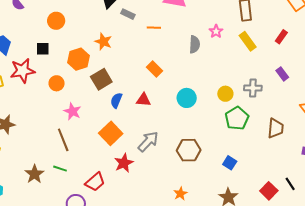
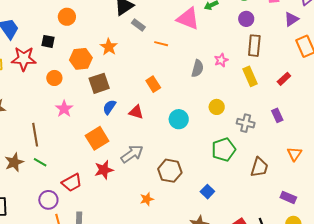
yellow circle: (225, 94) -> (217, 107), moved
brown line: (63, 140) -> (35, 135), moved
orange star: (180, 194) -> (147, 199), moved

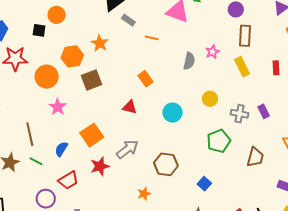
black square: (48, 41) -> (39, 30), moved
orange circle: (54, 78) -> (47, 77), size x1.5
red rectangle: (284, 79) -> (276, 68), turned -48
blue semicircle: (109, 107) -> (61, 149), moved
purple rectangle: (277, 115) -> (264, 111), moved

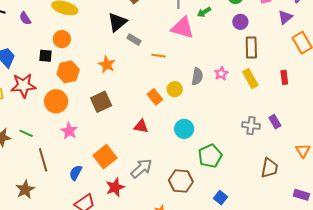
pink star: (212, 52) -> (221, 74), moved
orange hexagon: (72, 56) -> (68, 72), moved
yellow circle: (210, 99) -> (175, 89), moved
green pentagon: (219, 141) -> (210, 156), moved
green line: (36, 161) -> (26, 133), moved

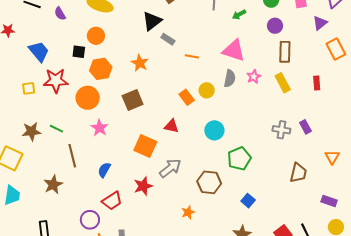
pink triangle: (183, 28) -> (234, 51), moved
orange square: (105, 157) -> (145, 146), moved, turned -30

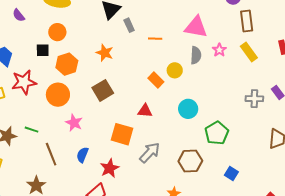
gray rectangle: (168, 39) -> (129, 25), turned 40
blue semicircle: (104, 170) -> (82, 155), moved
red star: (143, 186) -> (110, 168), moved

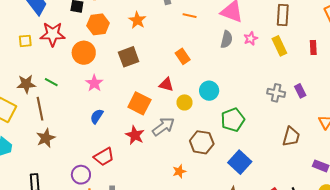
yellow circle: (175, 70) -> (184, 102), moved
brown line: (51, 154) -> (40, 109), moved
red star: (110, 168) -> (135, 135), moved, turned -30
blue square: (231, 174) -> (240, 162), size x1.6

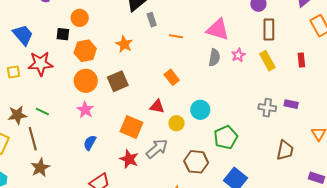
orange circle: (84, 53) -> (86, 81), moved
purple rectangle: (300, 91) -> (291, 104), turned -48

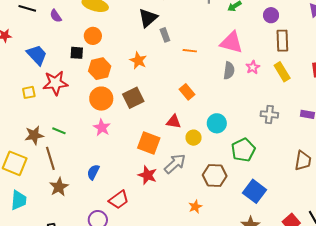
gray cross: (267, 108) -> (269, 114), moved
blue semicircle: (90, 143) -> (93, 172), moved

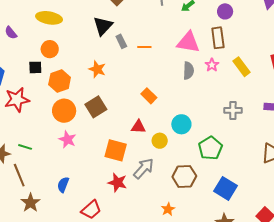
brown rectangle: (282, 41) -> (218, 38), moved
orange line: (190, 51) -> (144, 47), moved

